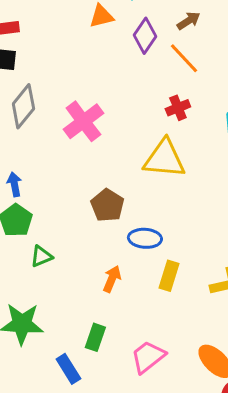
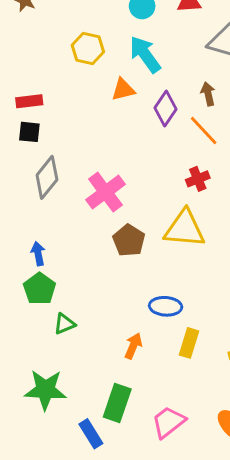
brown arrow: (188, 21) -> (208, 94), turned -70
brown pentagon: (107, 205) -> (129, 240), moved
green rectangle: (95, 337) -> (117, 403), size x1.4

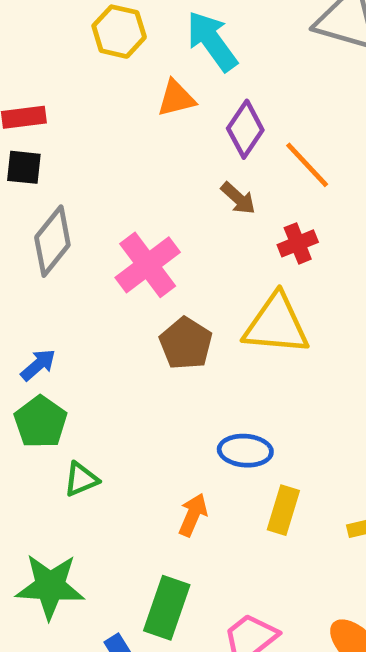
brown arrow: (208, 94) -> (238, 198), moved, turned 145
blue arrow: (38, 254) -> (38, 365), turned 60

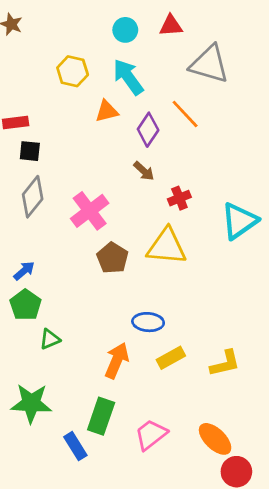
orange line: (307, 165) -> (185, 114), moved
black square: (24, 167) -> (30, 151), moved
yellow rectangle: (283, 510) -> (171, 358), turned 44
orange arrow: (193, 515) -> (117, 361), size x1.4

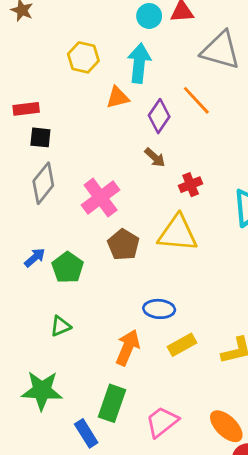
cyan circle: (125, 30) -> (149, 16), moved
cyan arrow: (128, 77) -> (139, 63), turned 42
green pentagon: (26, 305) -> (68, 268), moved

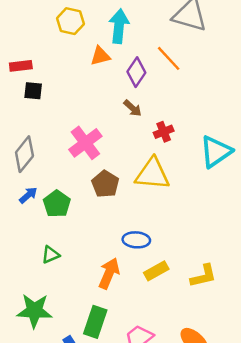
gray diamond: (43, 183) -> (24, 154), moved

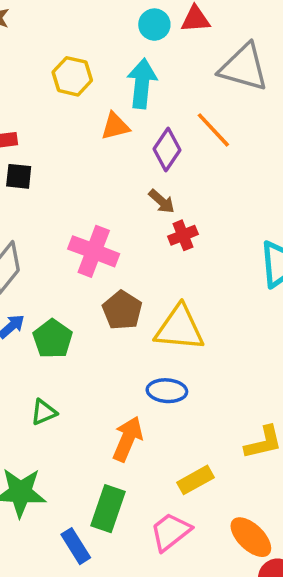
red cross: (164, 132) -> (183, 235), moved
pink cross: (85, 143) -> (94, 251), turned -32
yellow triangle: (152, 174) -> (179, 328), moved
yellow rectangle: (156, 271) -> (195, 480), moved

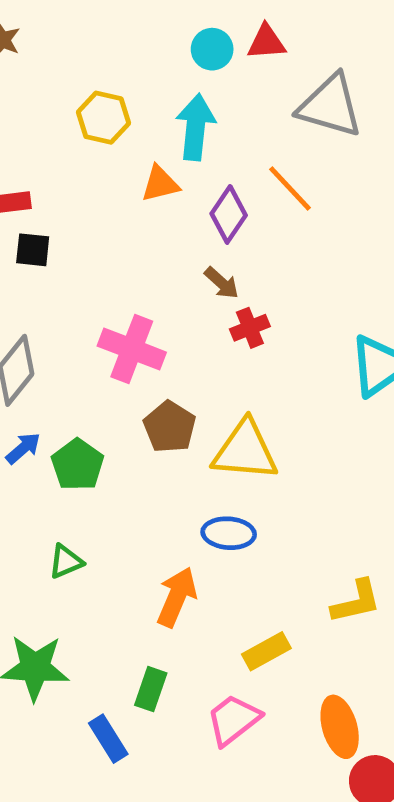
green rectangle: (108, 509) -> (151, 689), size x0.7
orange ellipse: (251, 537) -> (340, 727), turned 30

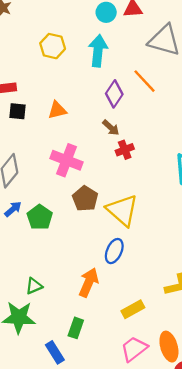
orange triangle: (160, 184) -> (57, 110), moved
yellow triangle: (245, 451) -> (122, 210), turned 36
blue ellipse: (229, 533) -> (114, 251), turned -70
green triangle: (66, 562) -> (34, 286), moved
pink trapezoid: (233, 720) -> (134, 349), moved

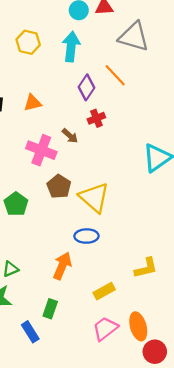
brown arrow: (111, 128) -> (70, 136), moved
red cross: (125, 150) -> (96, 118), moved
blue ellipse: (114, 251) -> (86, 236), turned 65

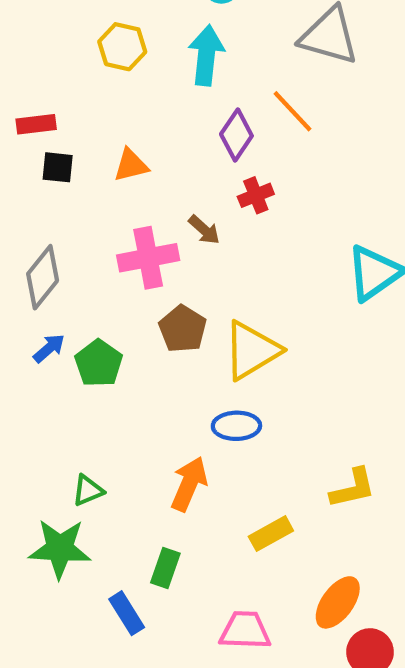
pink cross: (41, 150) -> (148, 258), turned -32
yellow triangle: (94, 197) -> (252, 350), turned 48
orange ellipse: (138, 326) -> (338, 602), turned 52
pink trapezoid: (105, 329) -> (245, 630), moved, turned 40

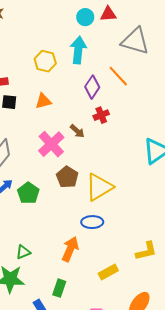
yellow hexagon: (122, 47) -> (45, 61), moved
pink cross: (148, 258) -> (51, 144), turned -32

